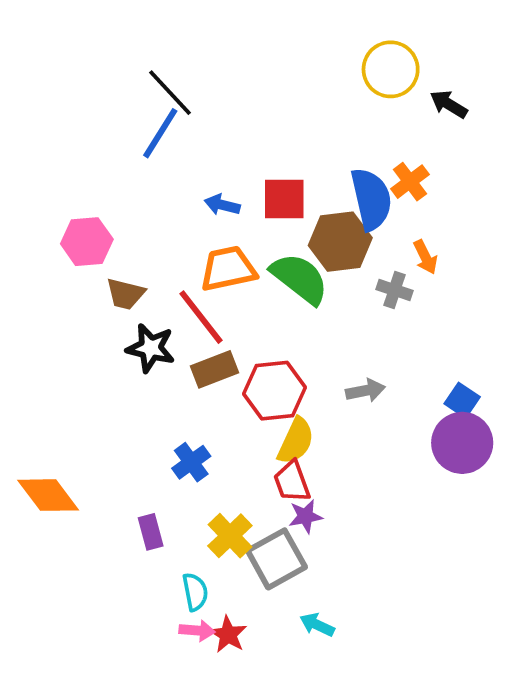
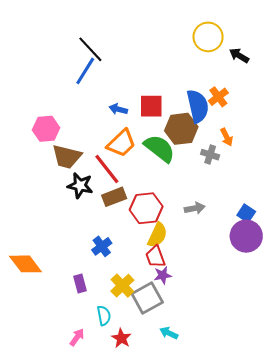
orange trapezoid: (228, 269) -> (121, 143), turned 148
brown trapezoid: (125, 294) -> (67, 157), size x1.4
pink arrow: (197, 631) -> (77, 337), moved, turned -60

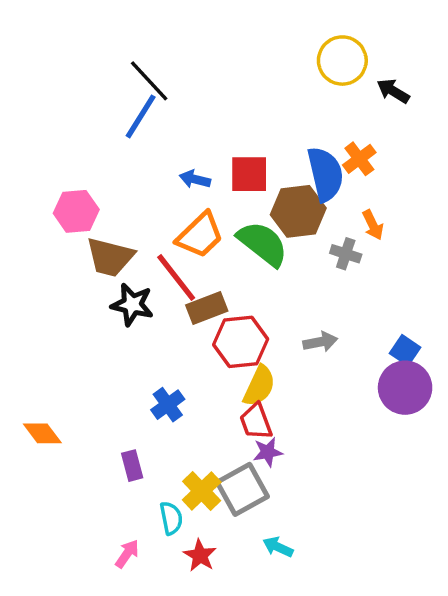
brown rectangle: (114, 197) -> (207, 308), moved
orange diamond: (25, 264) -> (42, 433), size x0.7
yellow cross: (122, 286) -> (202, 491), moved

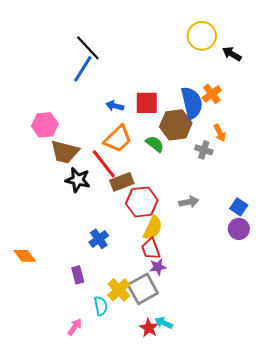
green semicircle: (263, 244) -> (155, 144), size x0.6
purple circle: (405, 388) -> (239, 229), size x0.7
red star: (200, 555) -> (149, 328), moved

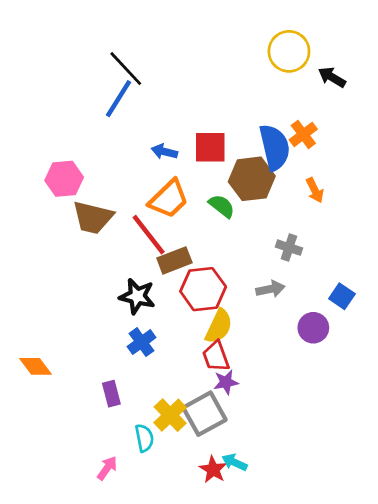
gray cross: (204, 150) -> (289, 248), moved
black star: (78, 180) -> (137, 296), moved
purple circle: (239, 229) -> (313, 328), moved

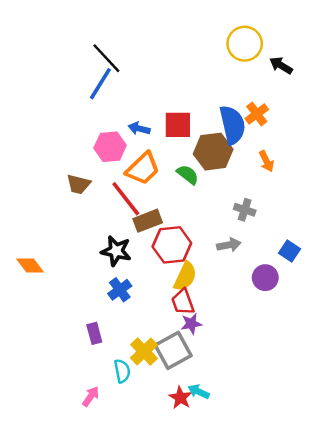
pink hexagon: (64, 179) -> (110, 147), moved
brown trapezoid: (93, 217) -> (79, 184), size x0.7
orange diamond: (36, 366) -> (30, 265), moved

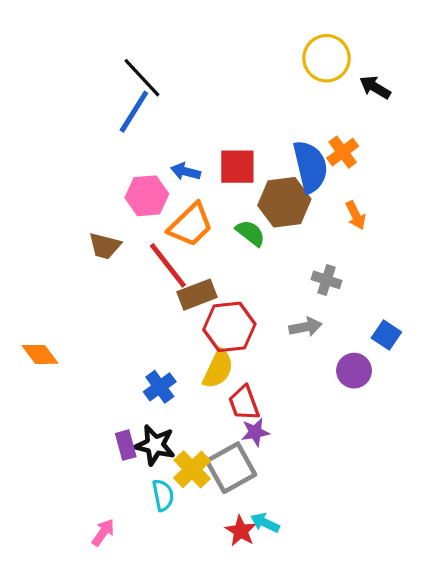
black star: (116, 251) -> (155, 445), moved
yellow semicircle: (185, 276) -> (218, 369), moved
pink arrow: (91, 396) -> (103, 532), moved

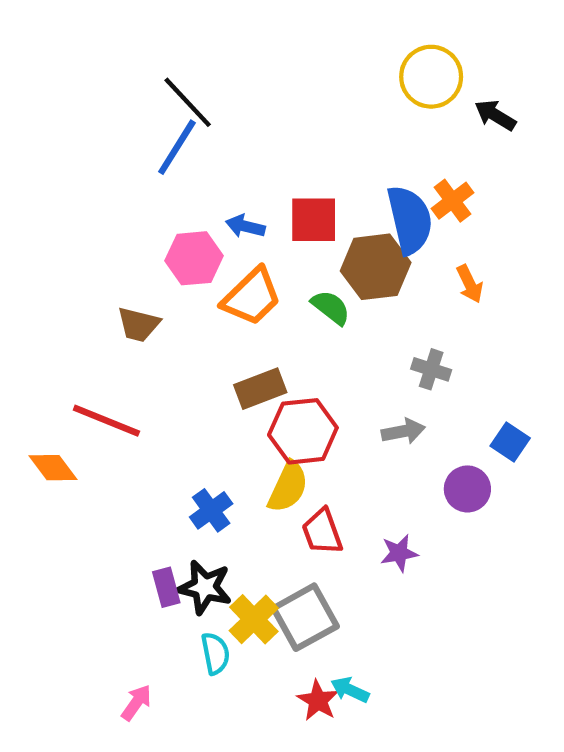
red line: (168, 265) -> (106, 421), moved, turned -30
purple star: (255, 432) -> (399, 553), moved

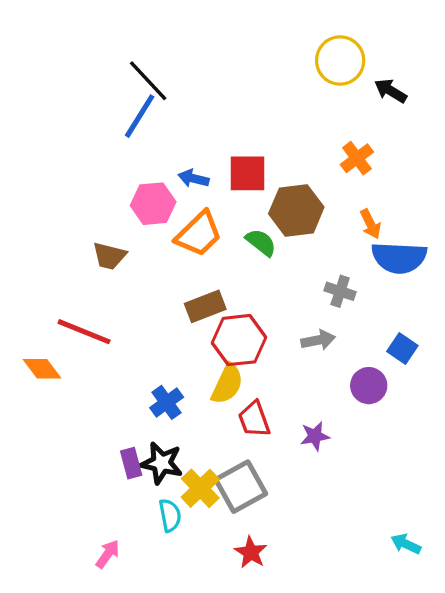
blue semicircle: (410, 220) -> (399, 258), moved, turned 106
cyan arrow: (350, 690) -> (406, 544), moved

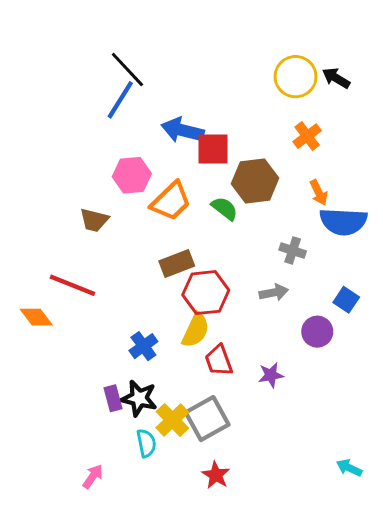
yellow circle: (340, 60) -> (296, 77), moved
blue arrow: (194, 178) -> (183, 130), moved, size x1.6

